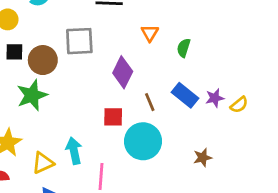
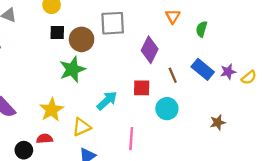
cyan circle: (143, 141) -> (167, 109), size x0.7
cyan arrow: (74, 151) -> (107, 101), moved, turned 60

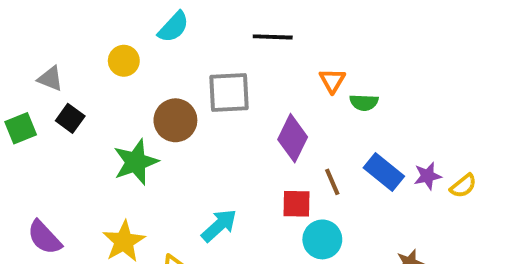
green semicircle: (202, 29) -> (364, 102), moved, turned -105
black square: (57, 32) -> (70, 118), moved, turned 35
green star: (72, 69) -> (136, 162), moved
red square: (142, 88) -> (297, 204), moved

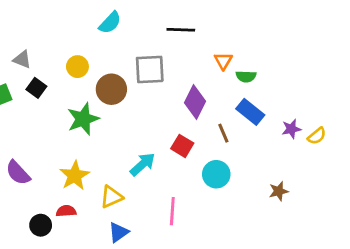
yellow circle: (124, 61) -> (77, 67), moved
blue rectangle: (384, 172) -> (250, 112), moved
red square: (297, 204) -> (182, 146), moved, turned 30

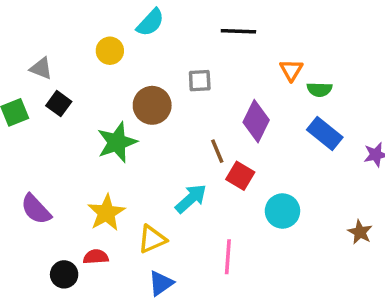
yellow circle: (77, 67) -> (110, 51), moved
gray square: (150, 69) -> (200, 81), size x0.6
brown line: (223, 133) -> (217, 151), moved
brown star: (279, 191) -> (360, 232), turned -30

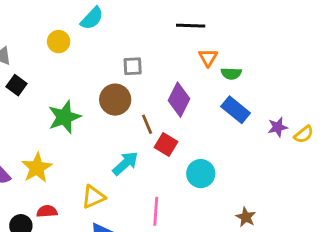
black line: (238, 31) -> (191, 26), moved
brown circle: (152, 105) -> (115, 100), moved
yellow star: (106, 213) -> (37, 168), moved
brown star: (360, 232) -> (246, 217), moved

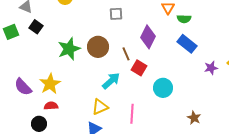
brown circle: (115, 100) -> (98, 47), moved
purple star: (278, 127) -> (211, 68), moved
yellow triangle: (93, 197) -> (100, 107), moved
red semicircle: (47, 211) -> (51, 106), moved

